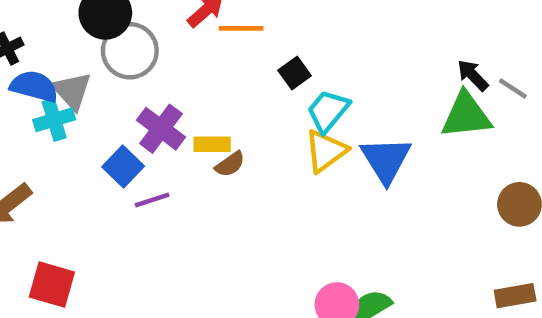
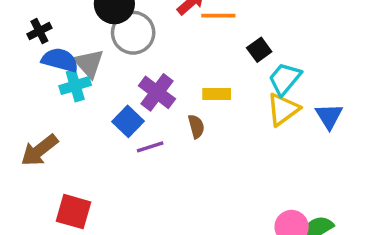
yellow rectangle: (212, 144) -> (217, 94), moved
blue triangle: (386, 160) -> (329, 116), size x0.7
brown semicircle: (230, 164) -> (196, 126), moved, turned -70

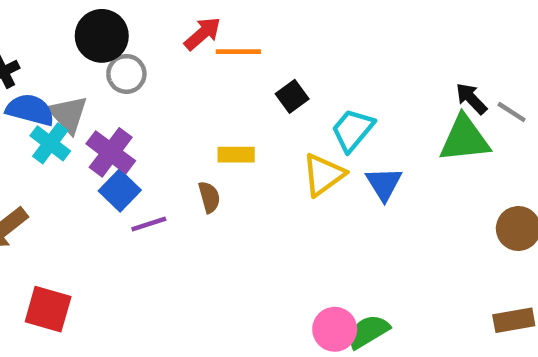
gray circle: (133, 33) -> (126, 74), size x0.7
cyan trapezoid: (285, 79) -> (353, 130), moved
cyan cross: (75, 86) -> (50, 143), turned -36
purple cross: (157, 92) -> (111, 152), moved

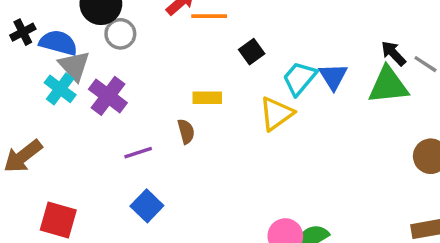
blue semicircle: (30, 110) -> (58, 43), moved
blue triangle: (384, 184) -> (333, 76), moved
blue square: (120, 190) -> (147, 206), moved

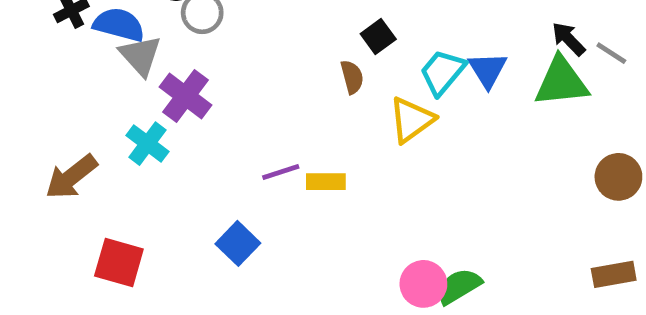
cyan cross: (60, 89) -> (147, 144), moved
yellow rectangle: (207, 98) -> (326, 182), moved
brown semicircle: (186, 131) -> (352, 77), moved
purple line: (138, 153) -> (281, 172), moved

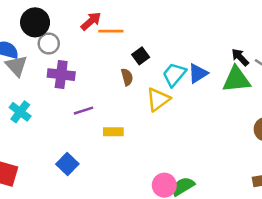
blue triangle: (488, 70) -> (198, 73), turned 30
purple cross: (186, 96) -> (61, 75), moved, turned -30
purple line: (281, 172) -> (84, 111), moved

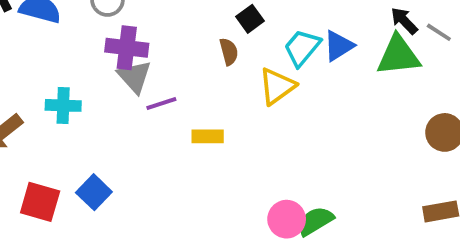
gray triangle: (16, 66) -> (134, 77), moved
cyan cross: (20, 112) -> (63, 105), turned -35
blue square: (67, 164) -> (94, 192), moved

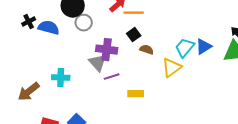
black square: (250, 19) -> (134, 35), moved
purple cross: (127, 48) -> (107, 50), moved
brown semicircle: (229, 52) -> (147, 50), turned -56

